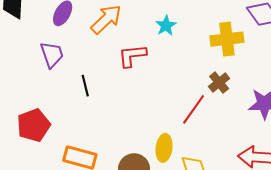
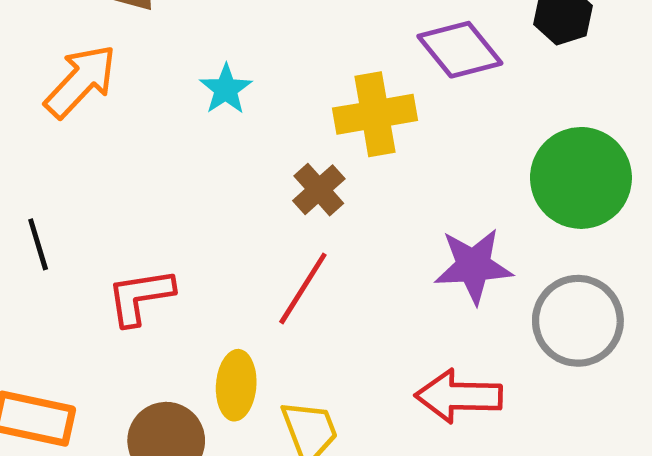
red L-shape: (132, 56) -> (140, 297), moved
brown cross: (219, 83) -> (319, 190), moved

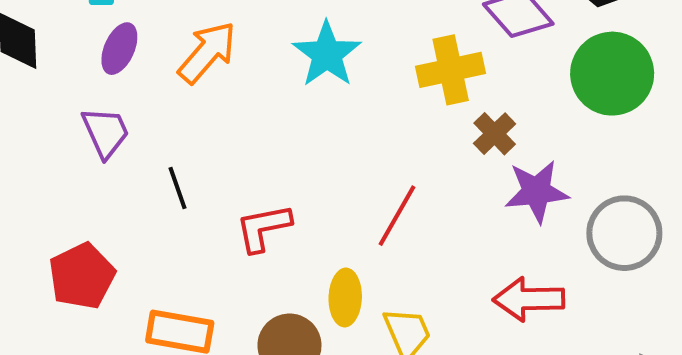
cyan star: (226, 89) -> (327, 54), size x1.6
green circle: (581, 178) -> (612, 74), moved
brown cross: (319, 190) -> (495, 134), moved

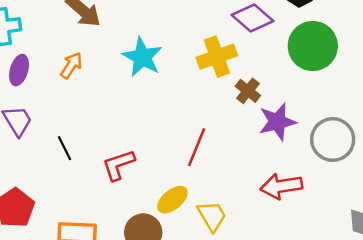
orange arrow: (207, 52) -> (71, 65), size x0.7
yellow ellipse: (345, 297) -> (172, 200), turned 56

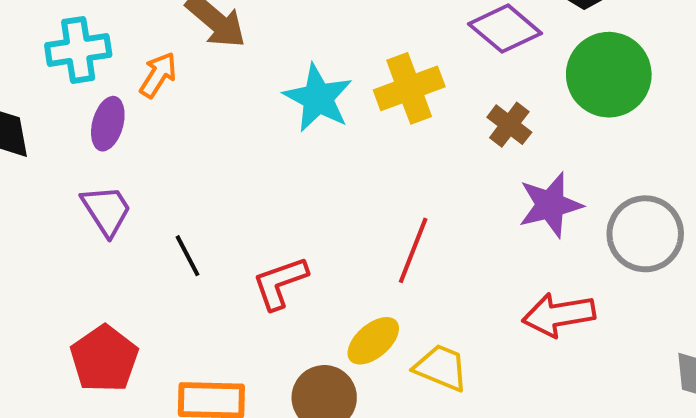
yellow cross: (217, 57) -> (409, 88), moved
orange arrow: (71, 65) -> (158, 75), moved
brown cross: (248, 91) -> (509, 125), moved
yellow trapezoid: (212, 216) -> (441, 368), turned -36

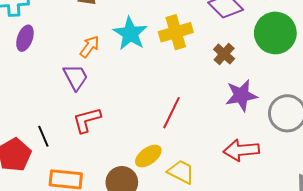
orange arrow: (158, 75) -> (90, 47), moved
purple trapezoid: (106, 210) -> (76, 77), moved
black line: (187, 256) -> (43, 136), moved
red L-shape: (280, 283) -> (87, 120), moved

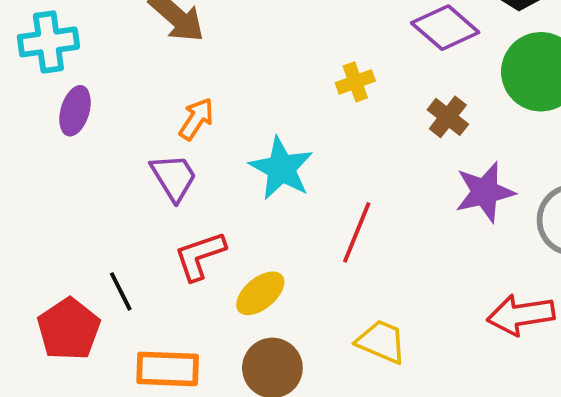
yellow cross: (176, 32) -> (355, 82), size x0.6
cyan star: (130, 33) -> (281, 168), moved
red arrow: (241, 150) -> (521, 315), moved
yellow ellipse: (148, 156) -> (260, 293), moved

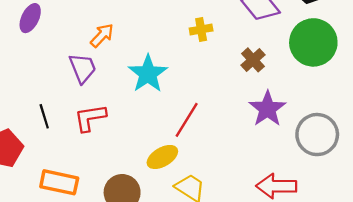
purple star: (485, 192) -> (267, 109), turned -30
black line: (121, 291) -> (44, 116), moved
yellow ellipse: (260, 293) -> (162, 157), moved

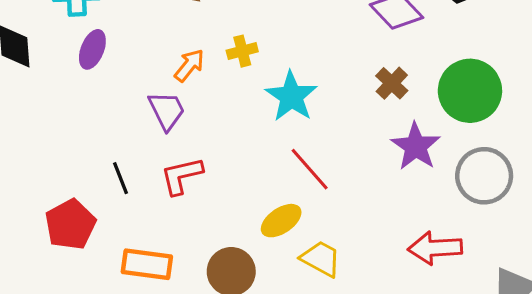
yellow cross: (201, 30) -> (242, 51), moved
green circle: (313, 42) -> (470, 91), moved
cyan star: (148, 74) -> (291, 96), moved
red line: (187, 120) -> (310, 169), turned -69

